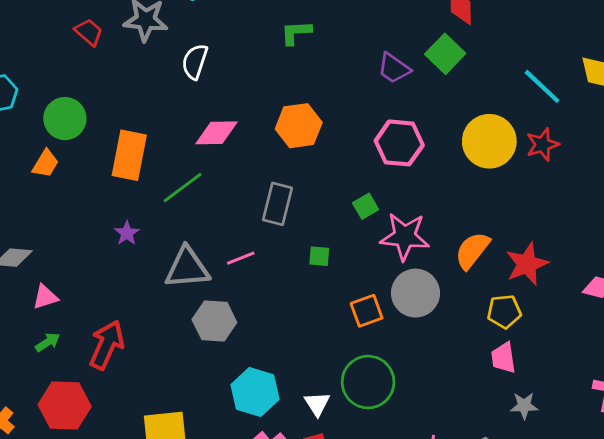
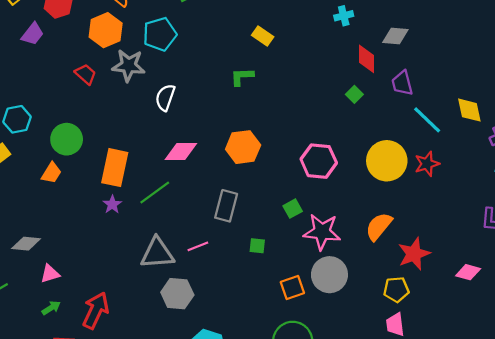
green square: (445, 54) -> (354, 94), size x0.6
purple trapezoid: (394, 68) -> (402, 83), moved, turned 40
purple star: (127, 233) -> (112, 204), moved
orange semicircle: (472, 250) -> (379, 226), moved

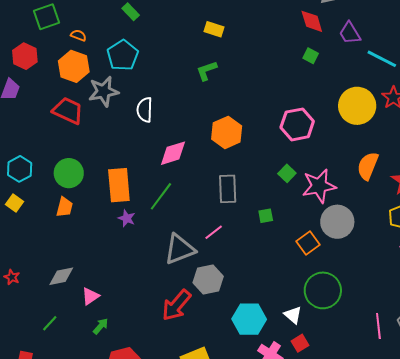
red trapezoid: (86, 74) -> (68, 111), size x1.5
red arrow: (96, 310) -> (176, 305), moved, turned -148

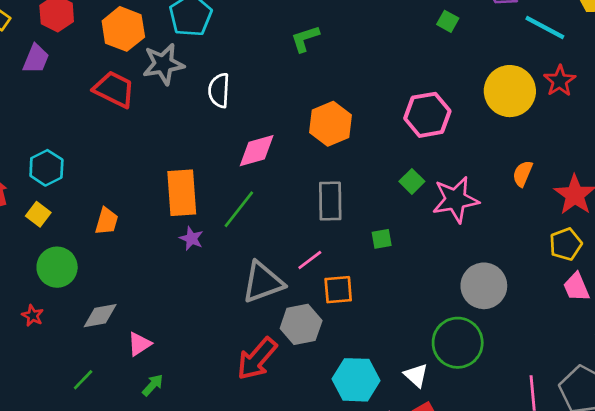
orange semicircle: (368, 166) -> (523, 174), size x0.7
green circle: (69, 173) -> (57, 267), moved
gray circle: (337, 222) -> (484, 286), moved
orange square: (308, 243) -> (338, 290), moved, turned 30

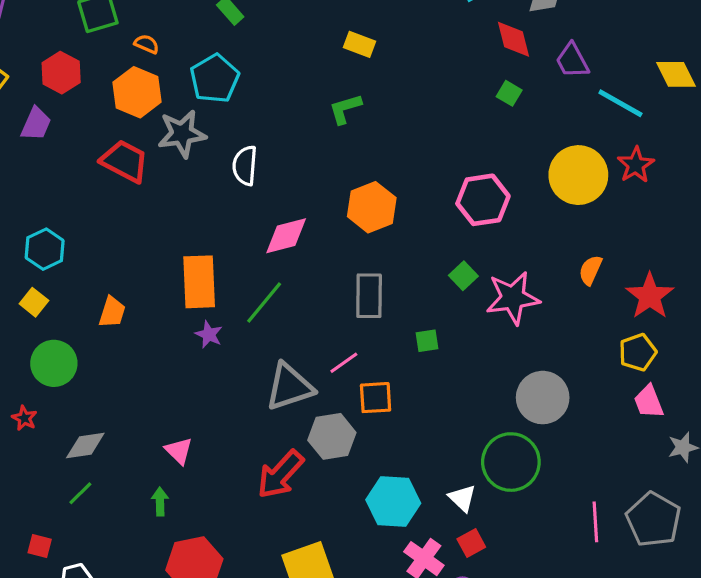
gray diamond: (100, 316) -> (85, 445), moved
pink triangle: (139, 344) -> (179, 451), moved, turned -44
green arrow: (153, 385) -> (160, 501), turned -45

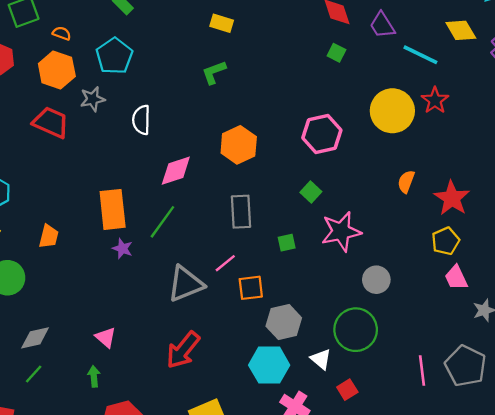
gray star: (182, 134) -> (93, 99), size x0.7
pink star: (513, 298) -> (341, 231), moved
gray circle: (543, 398) -> (376, 280), size x0.7
gray hexagon: (332, 436) -> (284, 322), moved
red square: (471, 543) -> (347, 390), moved

